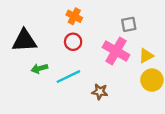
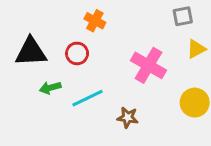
gray square: (129, 24) -> (183, 16), moved
red circle: (73, 42) -> (77, 53), moved
yellow triangle: (146, 56) -> (196, 49), moved

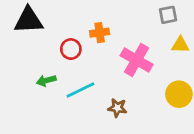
orange cross: (95, 21) -> (100, 33), moved, turned -36
yellow triangle: (196, 49) -> (180, 45), turned 30
black triangle: (31, 52) -> (28, 20), moved

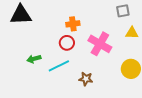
red circle: (71, 49) -> (67, 43), moved

